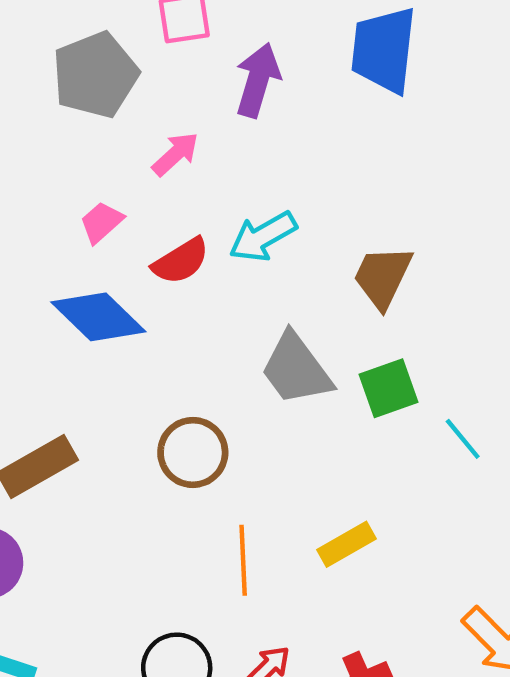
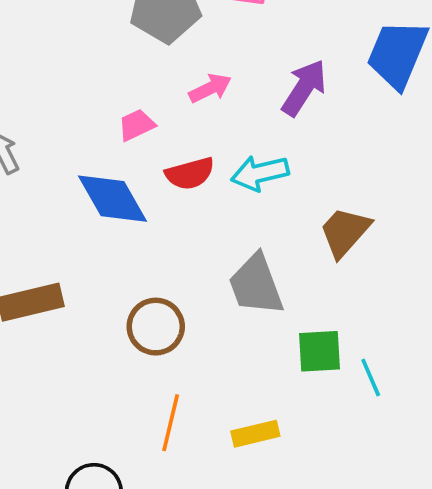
purple arrow: (258, 80) -> (304, 88), moved
green square: (389, 388) -> (319, 351), moved

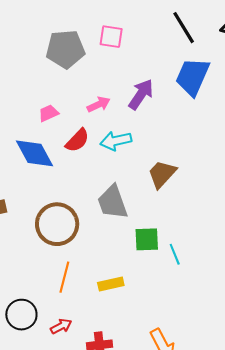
pink arrow: (210, 88) -> (99, 104), moved
red semicircle: (190, 173) -> (77, 140), turned -32
brown circle: (156, 327) -> (57, 224), size x1.4

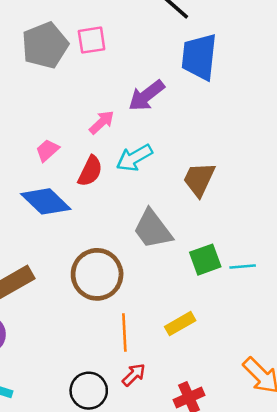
gray pentagon: (65, 49) -> (45, 45), moved
purple arrow: (141, 94) -> (146, 96), turned -144
cyan line: (175, 254) -> (243, 267), turned -55
red arrow: (61, 326) -> (134, 375), moved

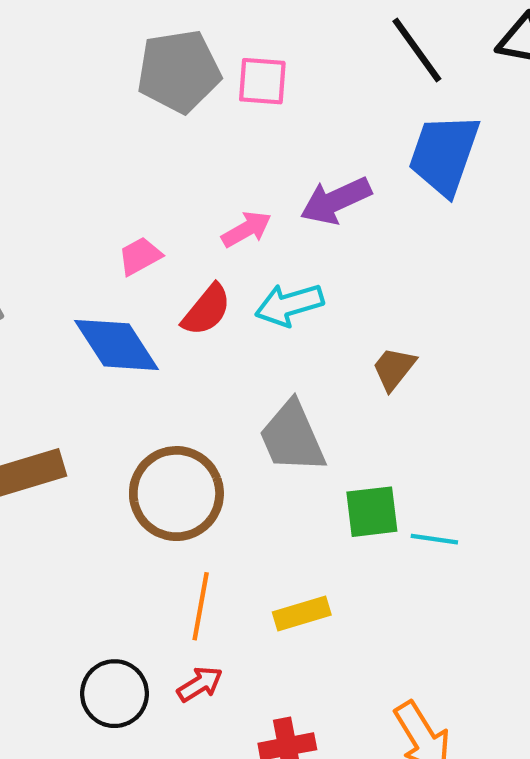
brown trapezoid: (199, 179) -> (394, 369), size x0.7

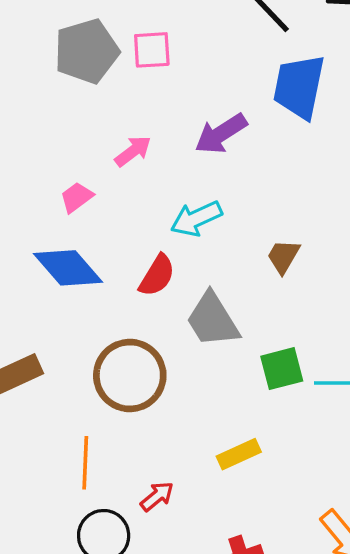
pink arrow: (246, 229) -> (133, 151), moved
red semicircle: (206, 310) -> (157, 276), moved
orange line: (201, 606) -> (85, 463), moved
red arrow: (200, 684) -> (157, 496), moved

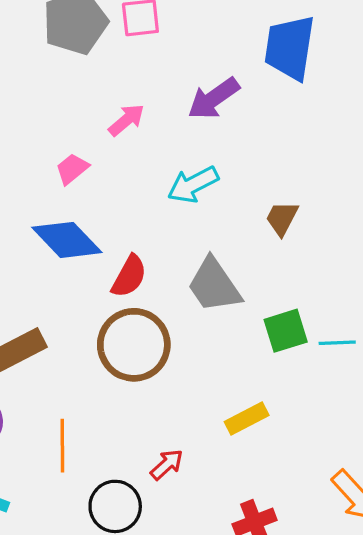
red semicircle: (157, 276) -> (129, 276), moved
orange line: (85, 463) -> (62, 446), moved

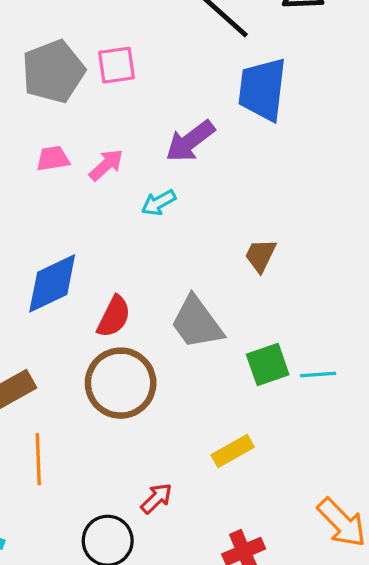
pink trapezoid: (72, 169) -> (53, 159), moved, turned 32
cyan arrow: (193, 185) -> (159, 203), moved, size x0.7
blue diamond: (67, 240) -> (52, 283), turned -70
orange line: (62, 446) -> (38, 459), moved

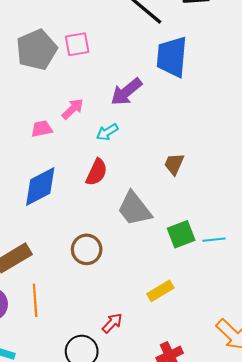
pink trapezoid: (53, 159) -> (42, 129), moved
red semicircle: (114, 317) -> (97, 172), moved
brown circle: (121, 383) -> (87, 249), size x0.7

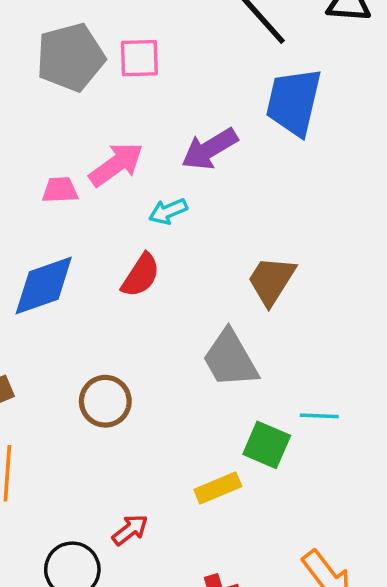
pink arrow: (73, 109) -> (116, 164), size x1.4
brown trapezoid: (174, 164) -> (271, 281), size x1.4
gray trapezoid: (134, 209) -> (230, 359), moved
green square: (181, 234) -> (267, 445), moved, turned 36

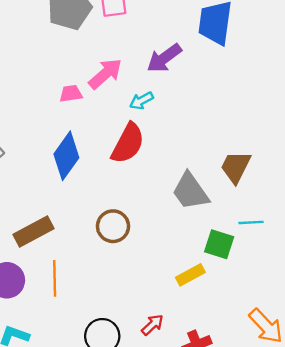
red semicircle: (141, 275) -> (128, 143), size x1.4
brown trapezoid: (271, 281) -> (236, 167), moved
blue diamond: (44, 286) -> (66, 156), turned -30
red arrow: (130, 530) -> (152, 325), moved

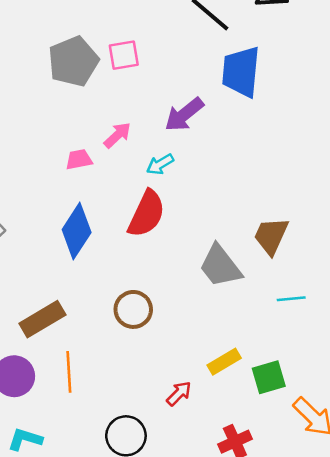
pink arrow: (105, 74) -> (117, 135), size x0.7
green square: (219, 244) -> (269, 377), moved, turned -32
red arrow: (152, 325) -> (179, 393), moved

